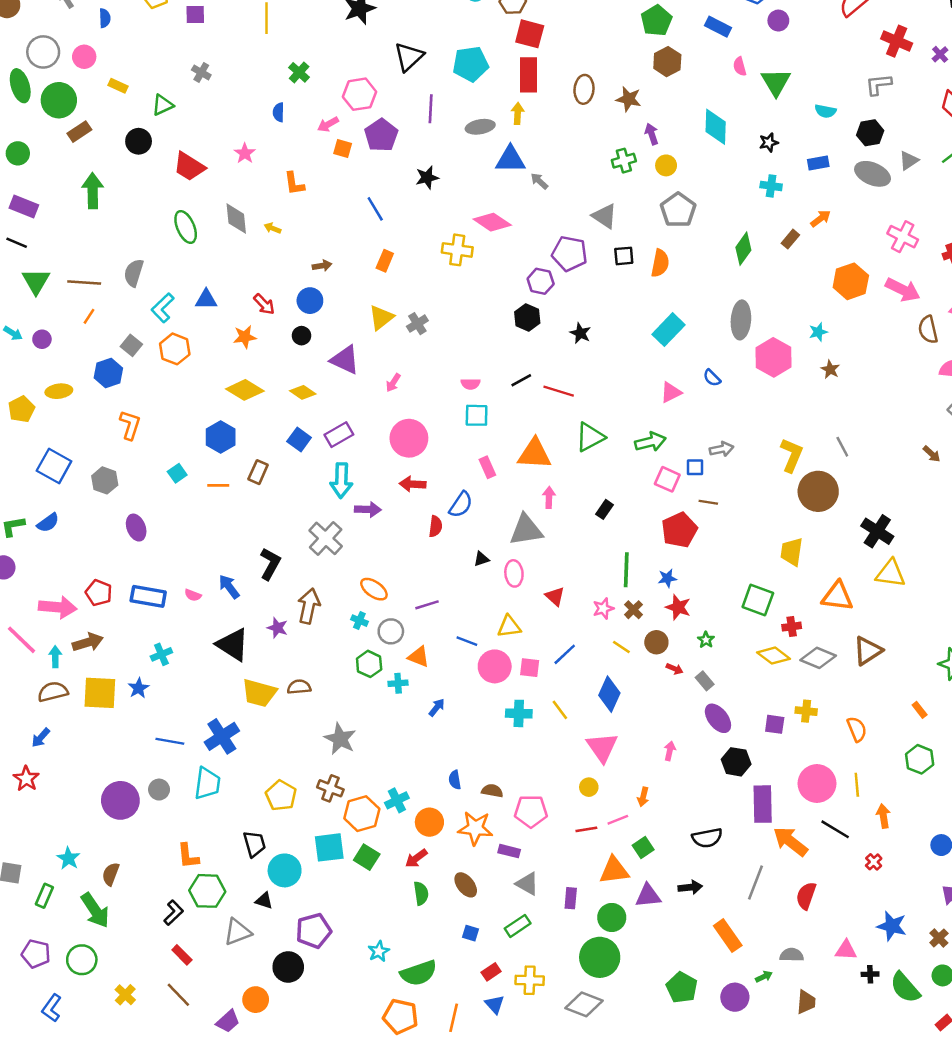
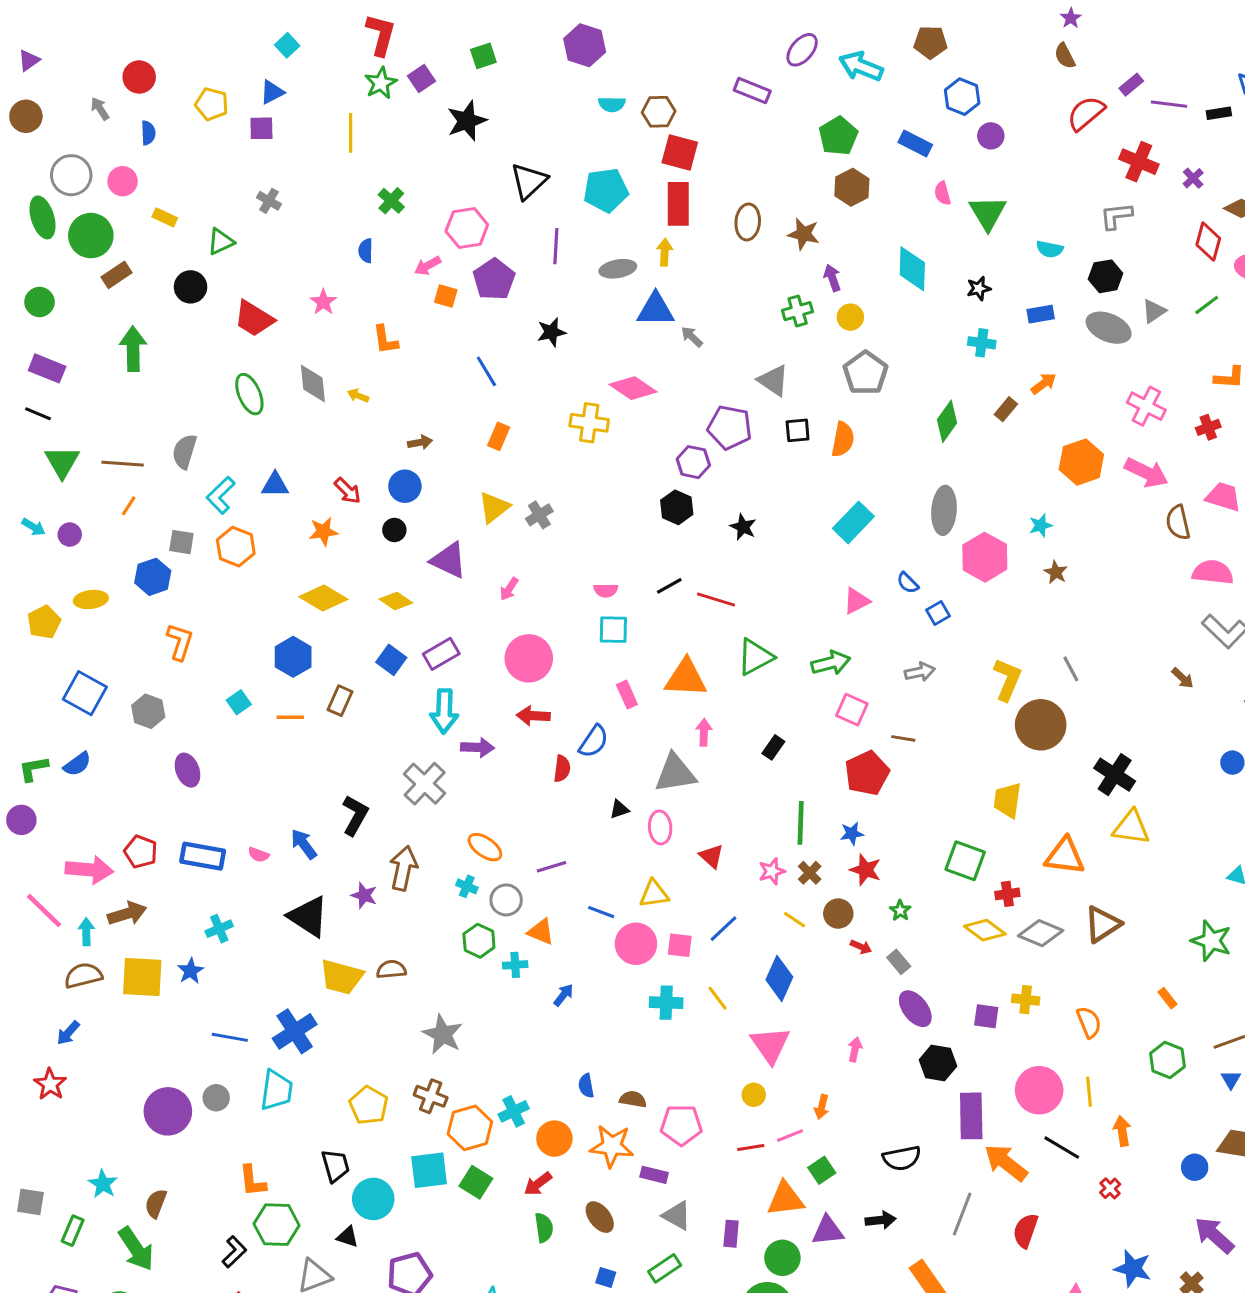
gray square: (131, 345) -> (181, 542), turned -30
blue square: (695, 467) -> (938, 613), moved, turned -30

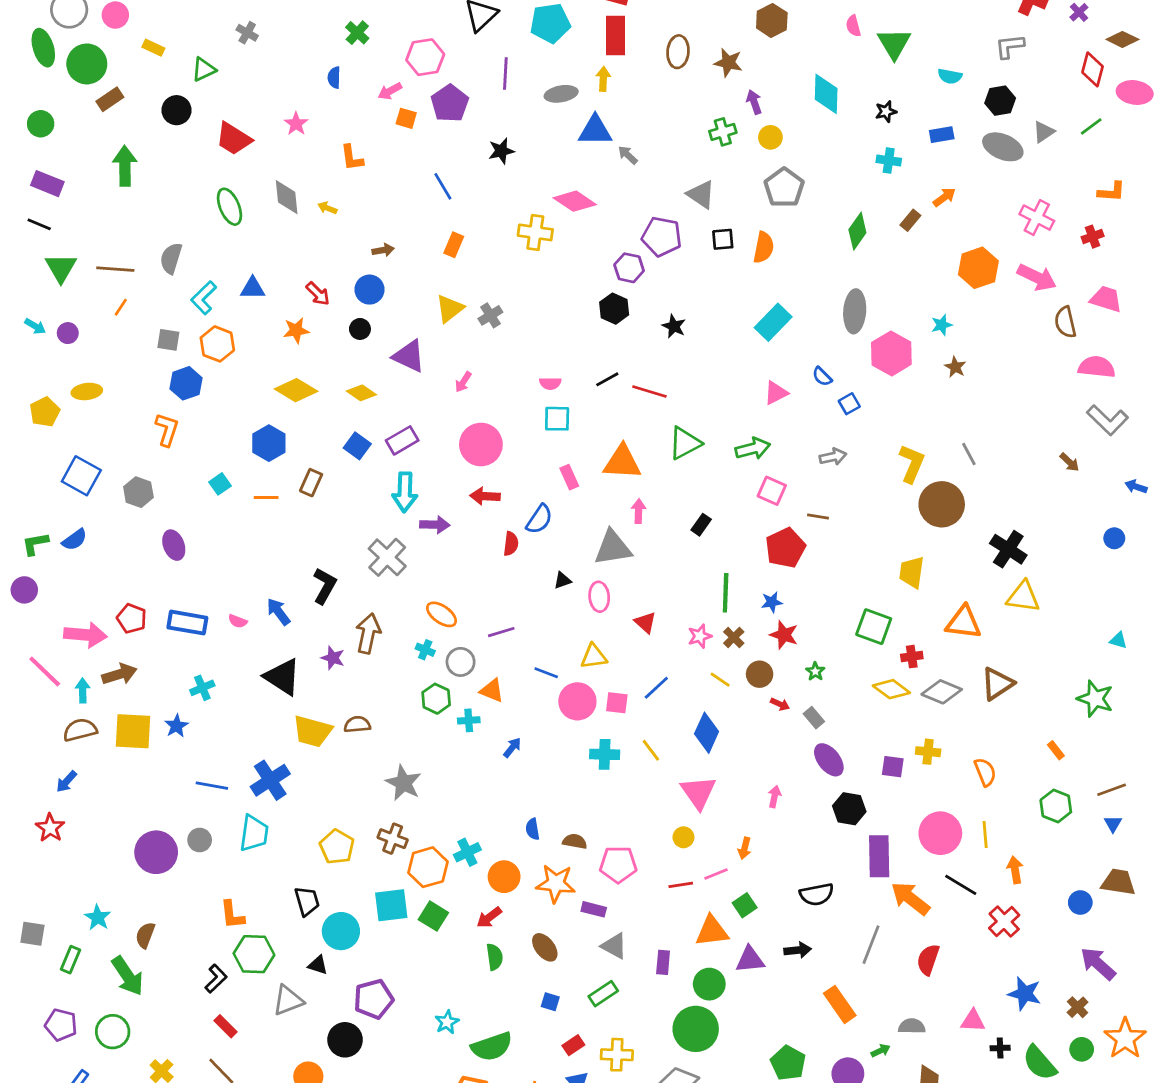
blue hexagon: (153, 577) -> (186, 383), moved
red cross: (1110, 1188) -> (1004, 922), size x1.6

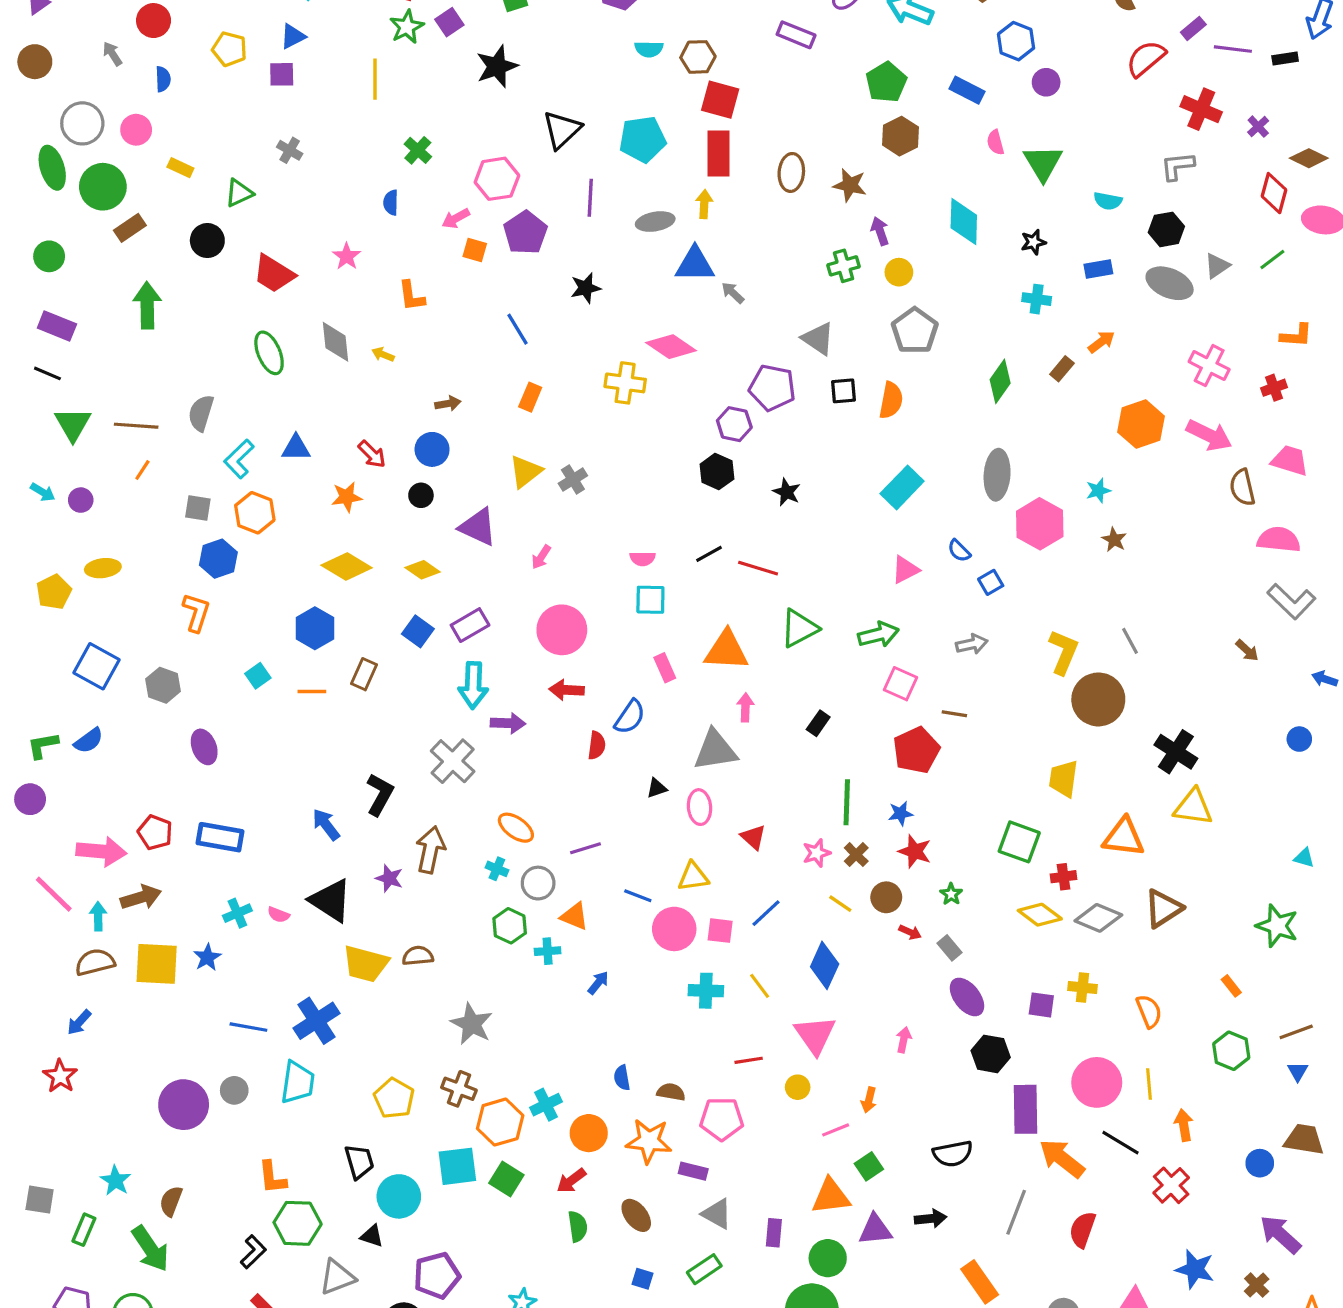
pink semicircle: (238, 621) -> (279, 915), moved
red line: (681, 885) -> (749, 1060), moved

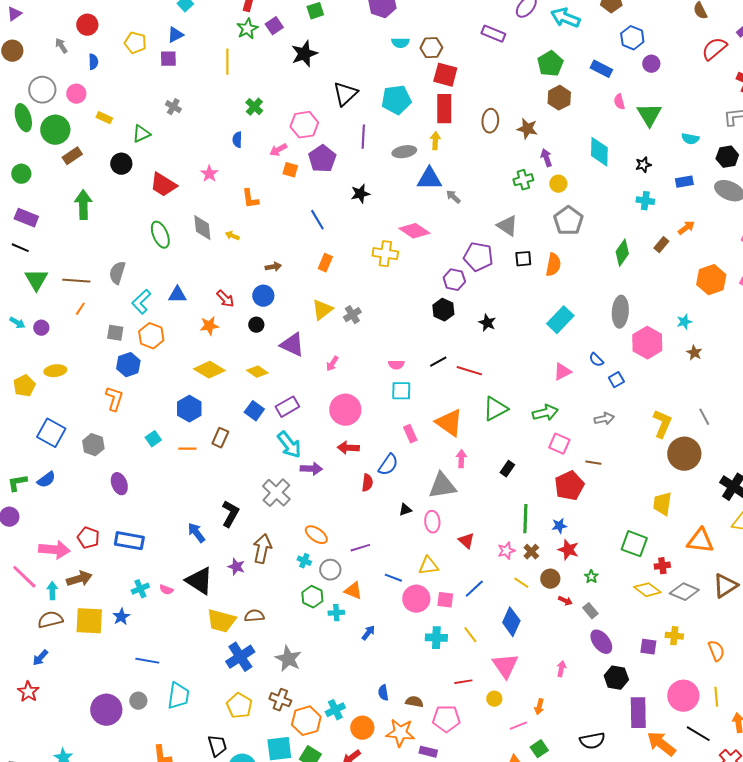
orange triangle: (726, 650) -> (449, 423), turned 32
cyan arrow: (473, 685) -> (289, 445), turned -40
blue cross: (317, 1021) -> (240, 657), moved

